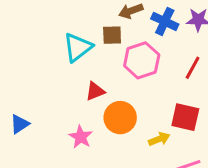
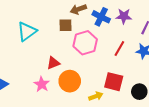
cyan triangle: (78, 47) -> (27, 31), moved
pink star: (81, 137) -> (42, 84), moved

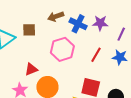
brown square: (65, 25) -> (29, 30), moved

